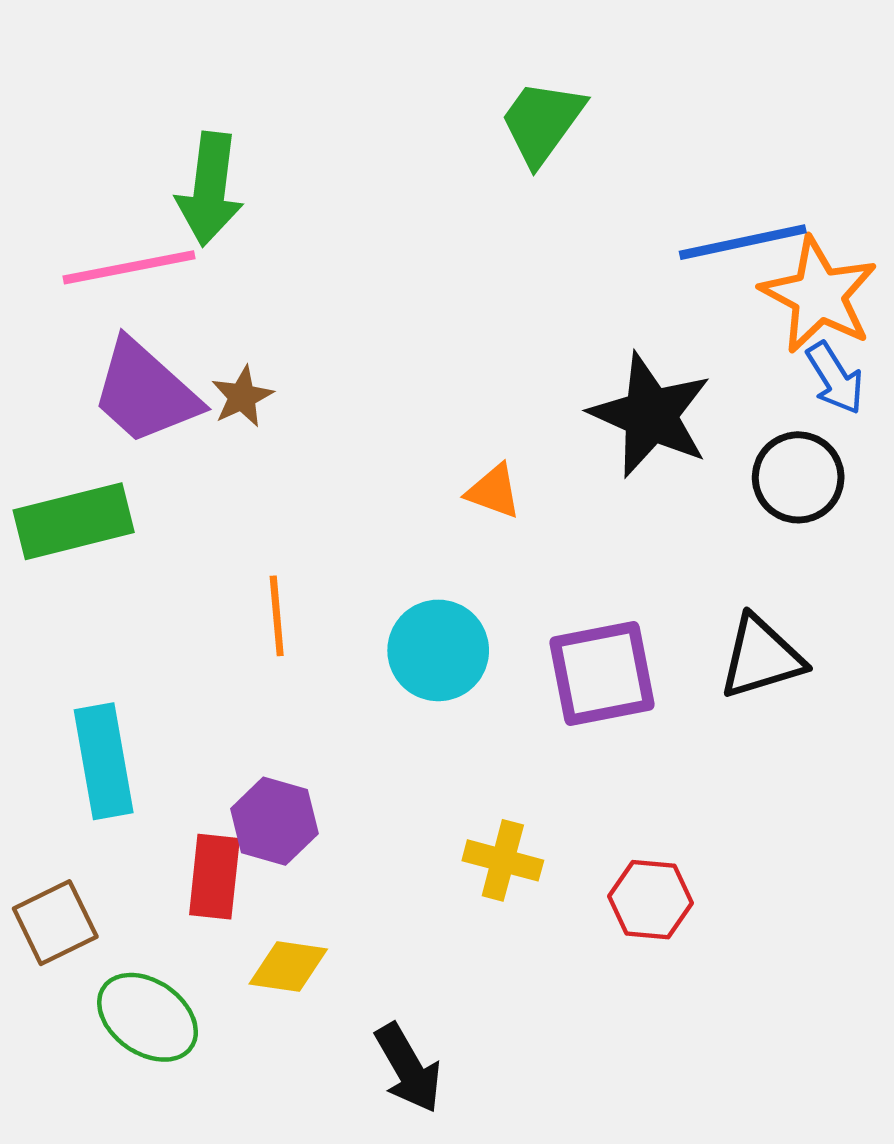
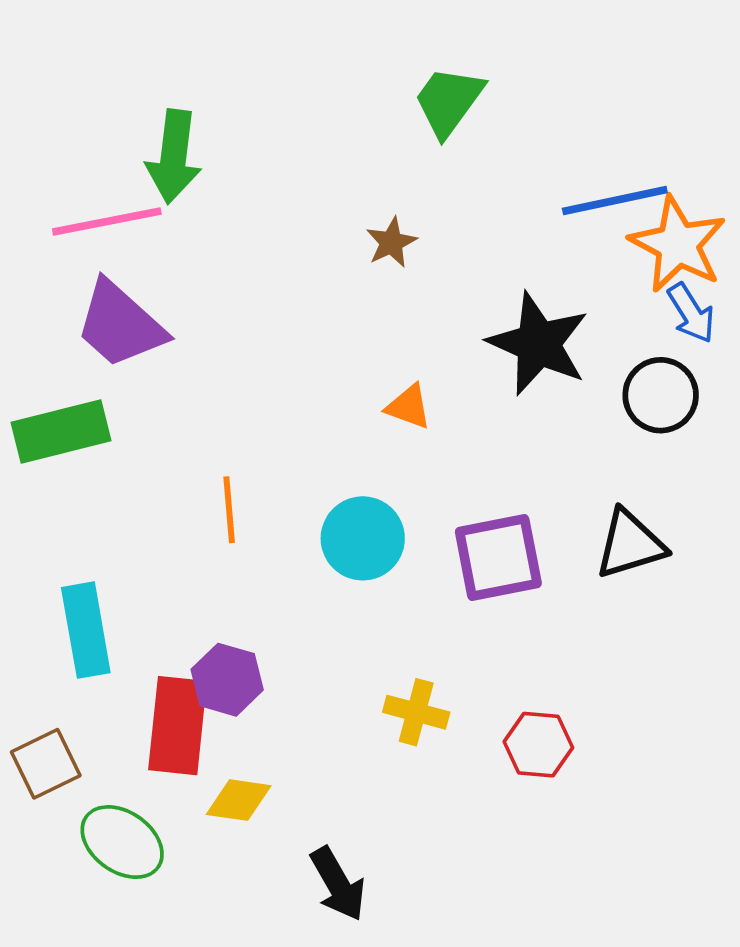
brown star: (242, 397) -> (391, 242), moved
red rectangle: (214, 877) -> (178, 726), size x1.4

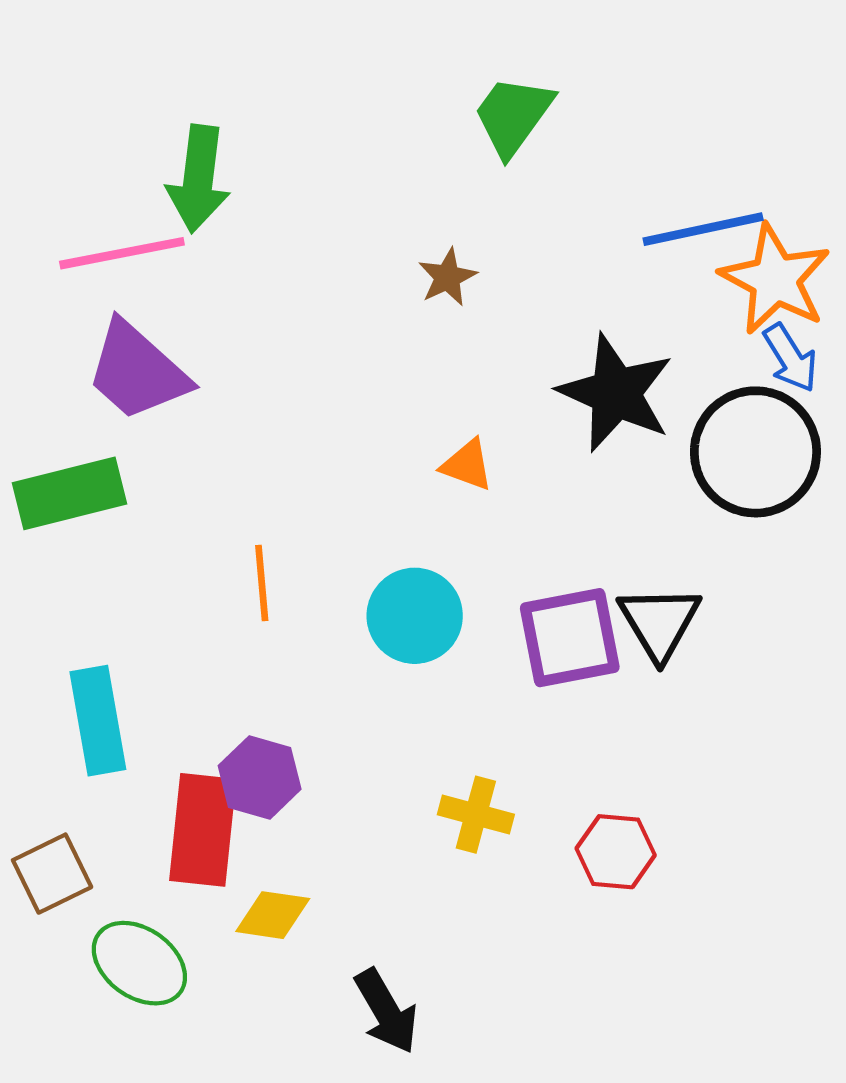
black circle: (661, 395) -> (755, 452), size x1.5
black triangle: (630, 544) -> (659, 622), moved, turned -44

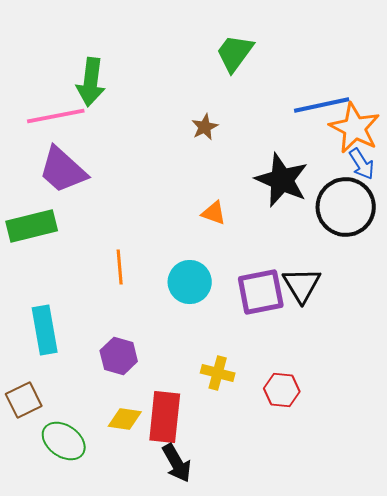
red rectangle: (203, 830) -> (165, 417), moved

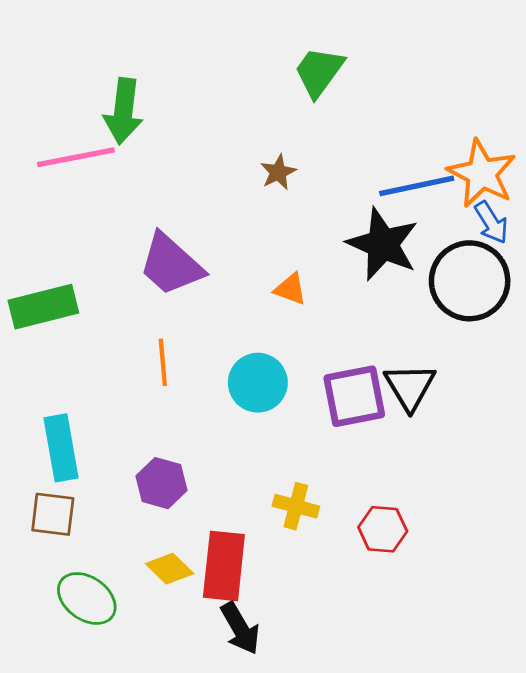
blue line: (322, 105) -> (417, 186), moved
purple trapezoid: (63, 170) -> (171, 265), moved
brown square: (24, 400) -> (53, 514), moved, turned 33
yellow diamond: (125, 419) -> (170, 569), turned 36

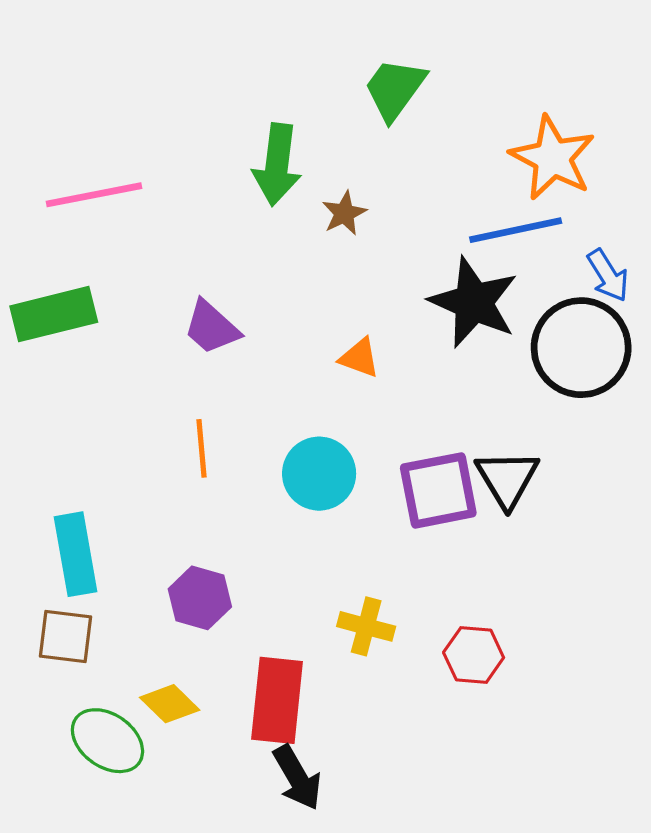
green arrow: (123, 111) -> (277, 165), moved
orange star: (482, 174) -> (553, 158), moved
purple trapezoid: (171, 265) -> (212, 327), size x0.7
green rectangle: (43, 307) -> (54, 314), moved
yellow diamond: (170, 569) -> (170, 704), moved

